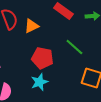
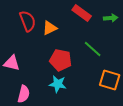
cyan star: (39, 82) -> (58, 84), turned 30

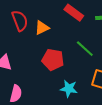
cyan star: (58, 84) -> (69, 89), moved

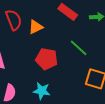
cyan star: (69, 89) -> (42, 91), moved

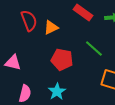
cyan star: (42, 91) -> (57, 92), turned 30

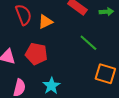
red pentagon: (62, 60) -> (36, 54), moved

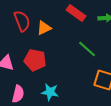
cyan star: (51, 86) -> (50, 92), turned -30

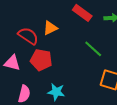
red semicircle: (22, 21) -> (28, 36), moved, turned -35

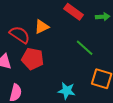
cyan star: (56, 92) -> (67, 91), moved

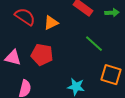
red semicircle: (20, 35) -> (25, 17), moved

